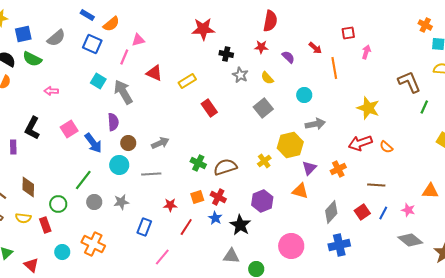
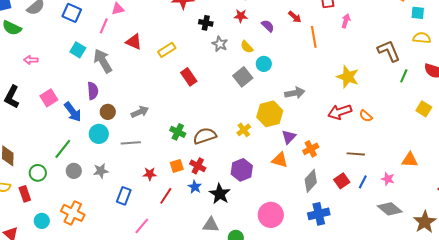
cyan circle: (304, 95) -> (264, 64), moved
orange cross: (338, 169) -> (311, 149), moved

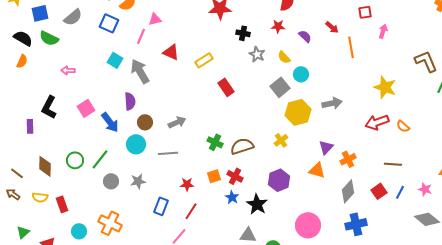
yellow hexagon: (270, 114) -> (298, 112), moved
green circle: (38, 173) -> (75, 160), moved
red line: (166, 196) -> (191, 211), moved

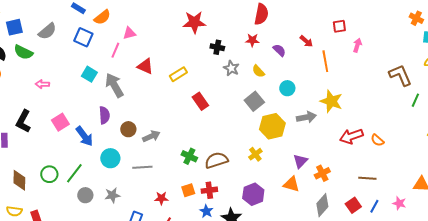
cyan circle: (301, 74) -> (287, 88), moved
yellow star: (385, 87) -> (331, 101), moved
brown circle: (145, 122) -> (128, 129), moved
red cross: (235, 176) -> (209, 190), turned -35

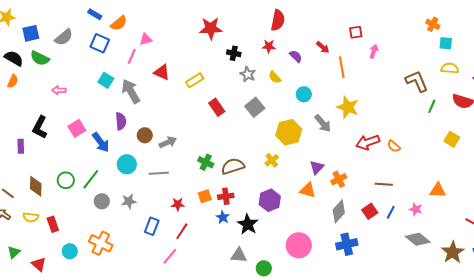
gray square: (254, 101) -> (255, 107), moved
gray arrow: (306, 117) -> (323, 123), turned 60

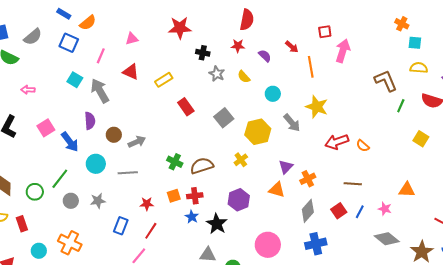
pink triangle: (146, 39) -> (132, 39), moved
pink arrow: (374, 51) -> (343, 51), size x1.6
gray square: (255, 107) -> (224, 118), moved
green circle: (66, 180) -> (35, 192), moved

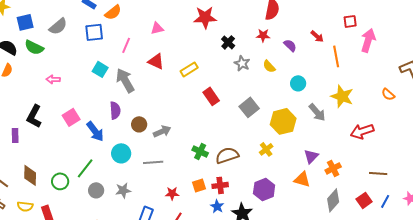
blue square: (69, 43) -> (94, 32), turned -30
black cross: (203, 53) -> (228, 42), turned 32
orange semicircle: (363, 146) -> (388, 94), moved

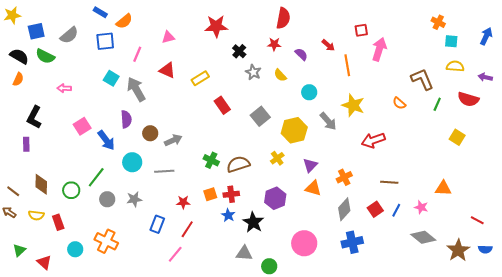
black L-shape: (34, 116) -> (34, 117), moved
purple triangle: (311, 156) -> (310, 165), moved

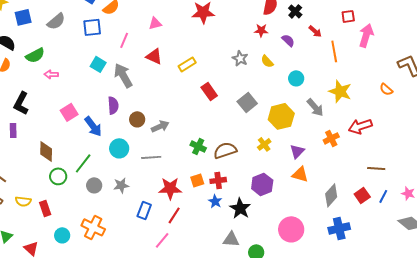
black cross: (239, 51) -> (295, 11), moved
green semicircle: (45, 56) -> (35, 55), moved, turned -54
orange cross: (344, 177) -> (331, 138), moved
brown diamond: (41, 184) -> (46, 151), moved
red star: (183, 202) -> (170, 188), size x1.6

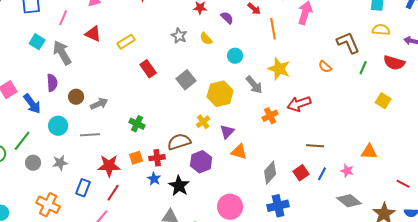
brown semicircle: (225, 150) -> (179, 142), moved
purple triangle: (297, 151) -> (227, 132), moved
orange cross: (93, 227) -> (48, 205), moved

